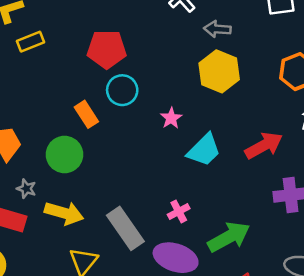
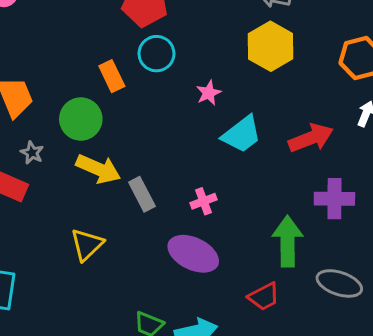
yellow arrow: (64, 213) -> (98, 169), moved
gray rectangle: (125, 228) -> (142, 194), moved, size x0.7
green arrow: (229, 237) -> (288, 241), moved, turned -69

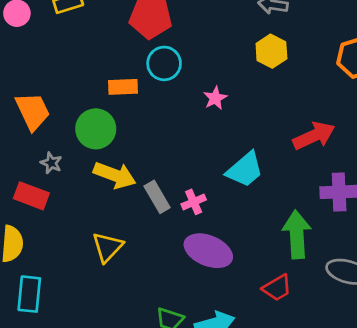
yellow hexagon: (271, 46) -> (271, 51), size x0.7
orange rectangle: (112, 76) -> (123, 87), turned -64
cyan trapezoid: (242, 134) -> (245, 170), moved
pink cross: (204, 201) -> (194, 202), moved

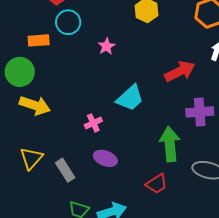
gray rectangle: (157, 197) -> (65, 170), moved
purple ellipse: (208, 251) -> (105, 158), size x0.7

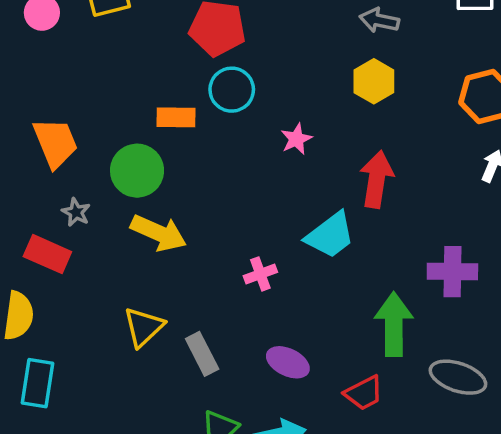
red arrow: (180, 71) -> (377, 179), moved, turned -60
purple ellipse: (105, 158) -> (288, 362), moved

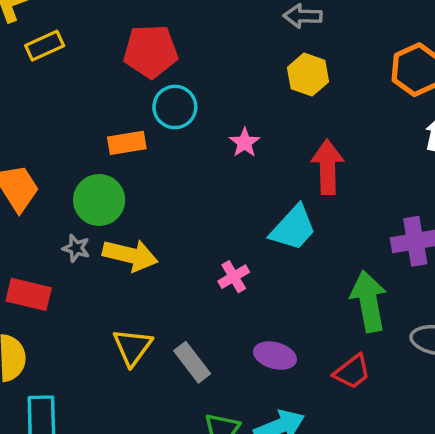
gray star: (76, 212) -> (76, 248), moved

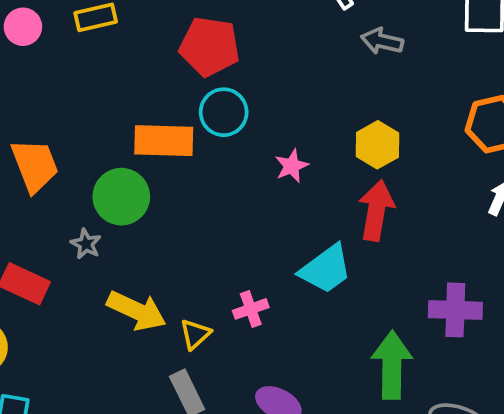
yellow hexagon: (308, 75) -> (378, 145), moved
orange rectangle: (127, 143) -> (164, 141), size x1.4
yellow arrow: (130, 255) -> (137, 311), moved
yellow triangle: (132, 347) -> (195, 334), moved, size x0.7

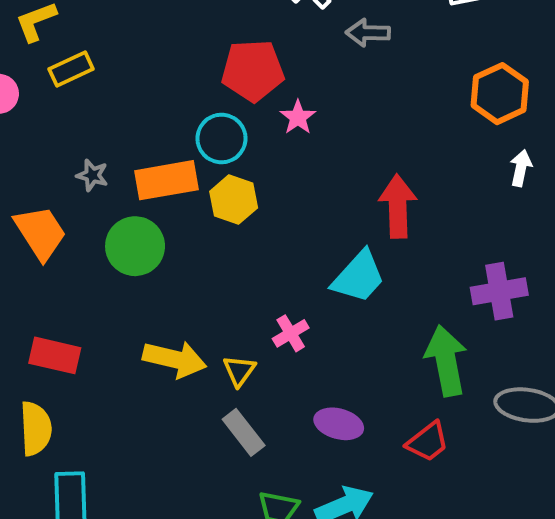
red pentagon: (209, 46) -> (253, 71), moved
yellow hexagon: (378, 145) -> (234, 200), moved
pink star: (292, 166) -> (298, 117), moved
gray star: (86, 244) -> (92, 175), moved

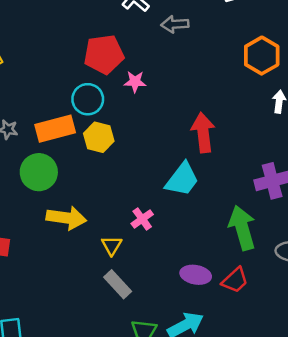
pink star: (298, 117) -> (135, 82), turned -30
yellow arrow: (175, 359) -> (66, 218), moved
purple ellipse: (339, 424) -> (196, 275), moved

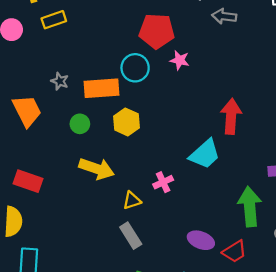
yellow hexagon: (99, 137) -> (126, 122), moved
green circle: (39, 172) -> (80, 124), size x0.6
yellow triangle: (112, 245) -> (132, 200), turned 30

